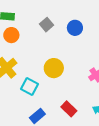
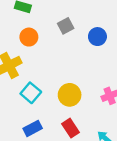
orange circle: (11, 35) -> (29, 37), moved
yellow circle: (54, 68) -> (70, 95), moved

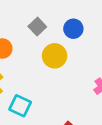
yellow circle: (70, 95) -> (55, 56), moved

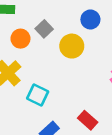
gray square: (37, 27) -> (44, 29), moved

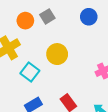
yellow circle: (72, 46) -> (57, 54), moved

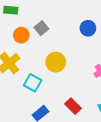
blue circle: (89, 17) -> (88, 28), moved

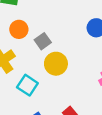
gray square: (41, 28) -> (43, 41), moved

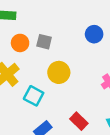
gray square: (43, 41) -> (44, 42), moved, turned -35

